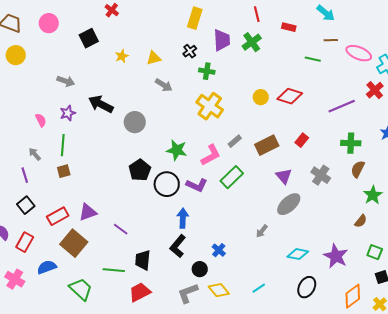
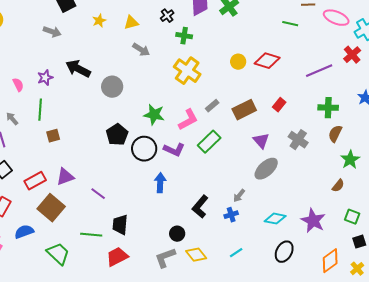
gray arrow: (66, 81) -> (52, 32), moved
brown square: (64, 171) -> (53, 136), moved
black L-shape: (178, 246) -> (200, 207), moved
blue cross: (219, 250) -> (231, 215), moved, turned 32

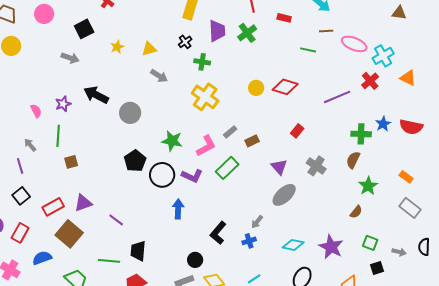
green cross: (328, 108) -> (361, 134), moved
brown rectangle: (244, 110) -> (252, 141), moved, size x0.6

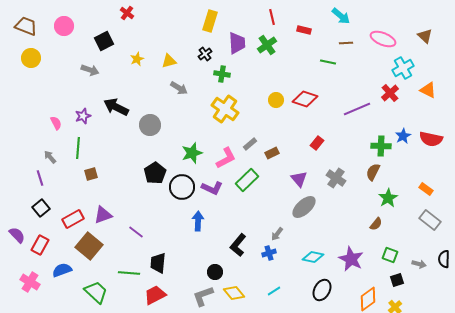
brown triangle: (399, 13) -> (425, 36), moved, turned 35
pink ellipse: (354, 44) -> (383, 39), moved
green star: (172, 141) -> (192, 153), turned -30

